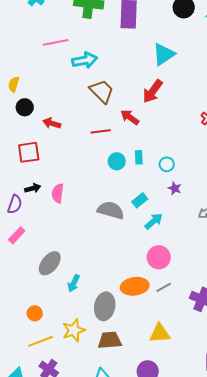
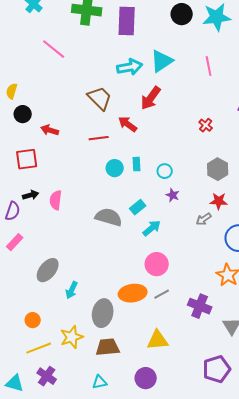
pink line: (56, 42) -> (54, 49), turned 50
cyan arrow: (85, 60) -> (130, 67), moved

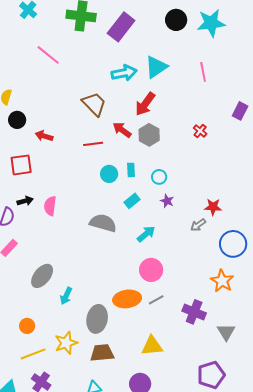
purple rectangle: (127, 21) -> (121, 27), turned 36
gray hexagon: (218, 169) -> (149, 135), moved
cyan rectangle: (138, 207) -> (132, 201), moved

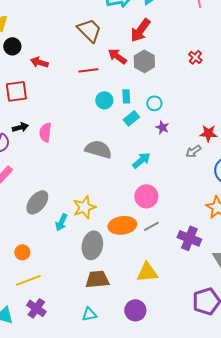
cyan rectangle: (132, 201) -> (131, 118), moved
yellow star: (66, 343) -> (84, 207), moved

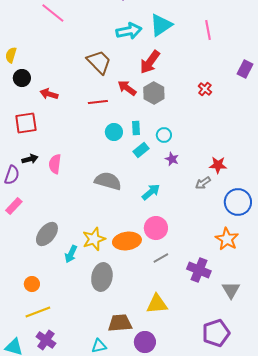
orange ellipse: (122, 225) -> (127, 241), moved
brown trapezoid: (97, 279) -> (120, 323), moved

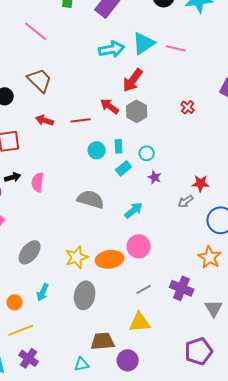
pink line: (208, 30) -> (176, 48), moved, turned -66
brown trapezoid: (99, 62) -> (40, 80), moved
red arrow: (49, 94) -> (45, 120), moved
cyan arrow: (71, 254) -> (43, 292), moved
gray line: (161, 258) -> (144, 289), moved

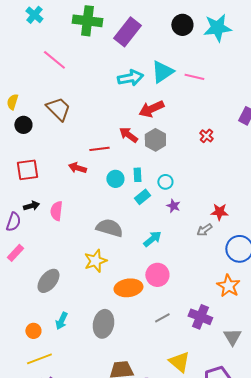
red arrow: (133, 80) -> (151, 109), turned 30
red arrow: (45, 120) -> (77, 168), moved
yellow star: (77, 257) -> (95, 261), moved
yellow triangle: (140, 322) -> (179, 362), moved, turned 45

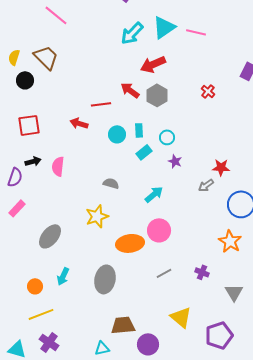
cyan arrow: (130, 78) -> (132, 33), turned 145
brown trapezoid: (58, 109) -> (46, 57), moved
gray semicircle: (109, 228) -> (111, 183), size x0.6
purple cross: (200, 317) -> (202, 272), size x0.6

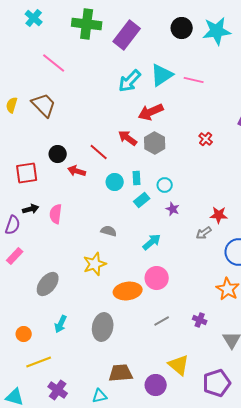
black circle: (25, 80) -> (58, 154), moved
red line: (101, 104) -> (99, 152), turned 48
orange circle: (35, 286) -> (24, 334), moved
purple cross: (49, 342) -> (58, 390), moved
purple circle: (148, 344) -> (156, 385), moved

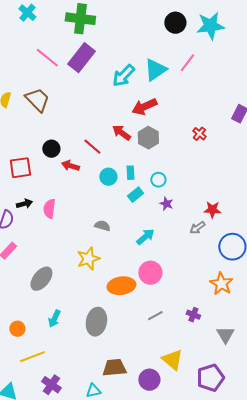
purple rectangle: (127, 35) -> (81, 58), moved
pink line: (194, 80) -> (187, 63), moved, turned -66

